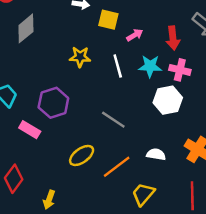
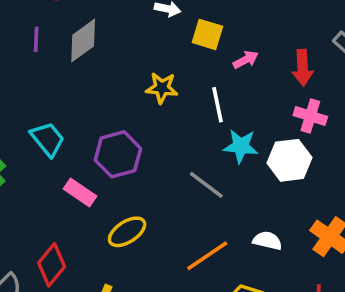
cyan star: (150, 66) -> (241, 146), moved
yellow ellipse: (82, 155) -> (127, 232), moved

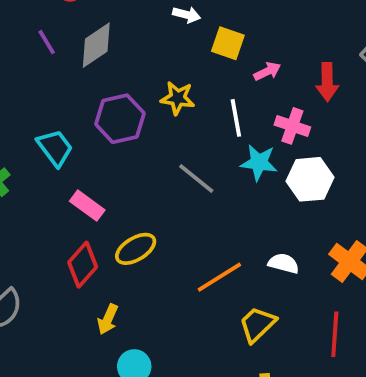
purple line: (36, 39) -> (47, 42), turned -35
pink cross: (310, 116) -> (292, 126), moved
purple hexagon: (118, 154) -> (120, 119), moved
gray line: (206, 185) -> (196, 179), moved
red diamond: (52, 265) -> (83, 265), moved

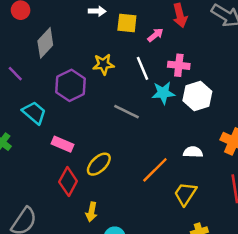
purple line: (47, 42) -> (15, 74), moved
red arrow: (327, 82) -> (180, 15), moved

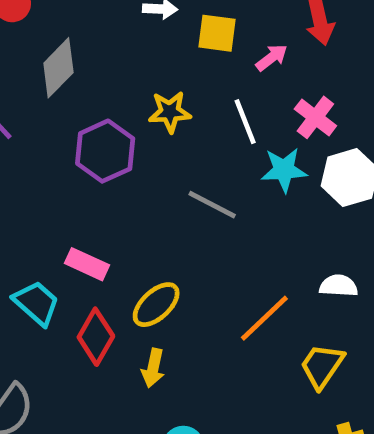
pink cross: (179, 65) -> (315, 117), turned 30
cyan trapezoid: (34, 113) -> (36, 303), moved
yellow arrow: (92, 212) -> (153, 368), moved

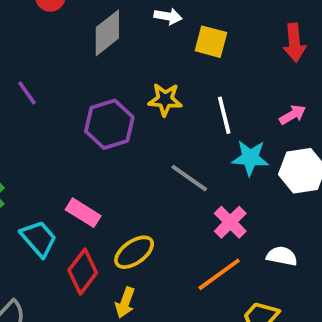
pink arrow: (272, 58) -> (293, 115), moved
gray diamond: (58, 68) -> (107, 33), moved
pink cross: (315, 117) -> (230, 222), moved

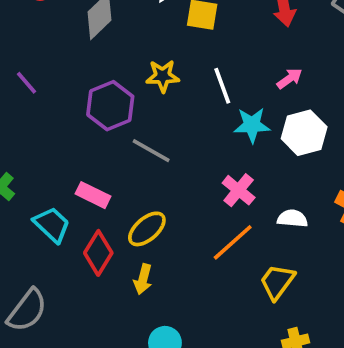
gray line: (189, 178) -> (151, 151), moved

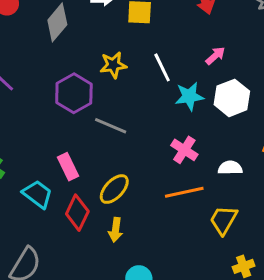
pink rectangle: (93, 195) -> (68, 167), turned 44
orange line: (233, 242) -> (184, 192), turned 36

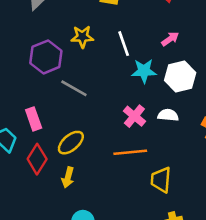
white semicircle: (230, 168) -> (168, 115), moved
yellow trapezoid: (224, 220) -> (161, 180), turned -32

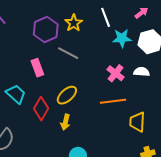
yellow star: (82, 37) -> (74, 23), moved, turned -30
pink rectangle: (34, 119) -> (37, 68), moved

